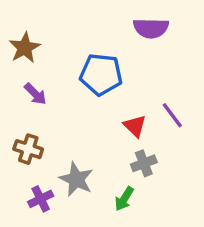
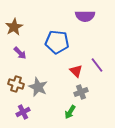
gray star: (76, 179) -> (38, 87), moved

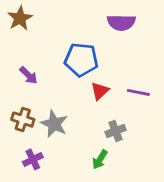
brown star: (14, 27) -> (20, 18), moved
purple line: (97, 65) -> (138, 92), turned -42
red triangle: (76, 71) -> (100, 91), moved, turned 32

